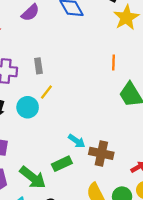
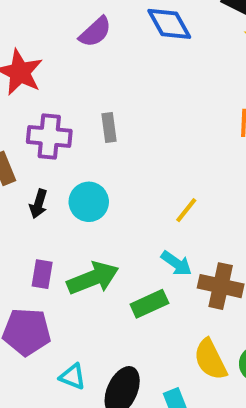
yellow line: (46, 92) -> (186, 210), moved
green arrow: (33, 178) -> (93, 278), moved, turned -60

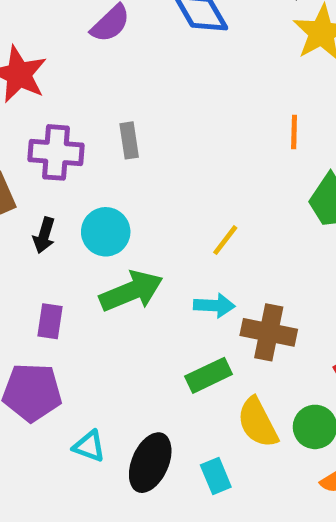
cyan arrow: (176, 263) -> (214, 305), turned -32
green arrow: (93, 278) -> (131, 291), moved
green rectangle: (149, 304) -> (209, 375), moved

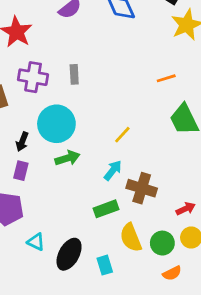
orange line: (294, 132) -> (166, 78), turned 66
cyan circle: (106, 232) -> (56, 124), size x1.4
black arrow: (44, 235) -> (22, 142), moved
green arrow: (131, 291) -> (67, 158), size x0.7
cyan arrow: (214, 305) -> (113, 170), turned -60

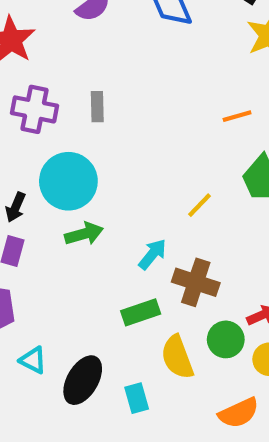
yellow line: (122, 135) -> (200, 205), moved
green circle: (162, 243) -> (226, 339), moved
orange semicircle: (172, 273) -> (239, 413), size x1.4

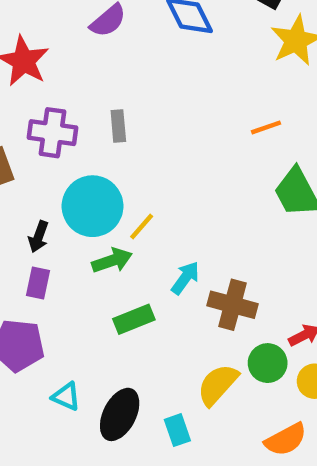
yellow line: (200, 205) -> (142, 226), moved
green rectangle: (141, 312) -> (134, 319), moved
yellow semicircle: (177, 357) -> (218, 385), turned 66

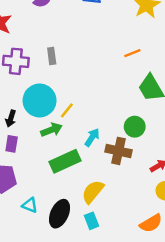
green rectangle: (134, 319) -> (65, 161), size x1.4
green circle: (268, 363) -> (135, 127), moved
yellow semicircle: (218, 385) -> (93, 192), moved

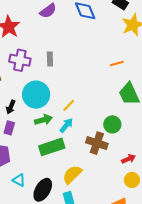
yellow line: (67, 110) -> (69, 105), moved
cyan arrow: (92, 137) -> (66, 125), moved

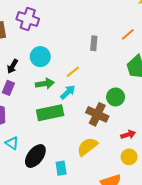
gray rectangle: (50, 59) -> (94, 43), moved
orange line: (117, 64) -> (128, 34), turned -32
cyan circle: (36, 95) -> (40, 57), size x0.7
yellow semicircle: (72, 174) -> (87, 147), moved

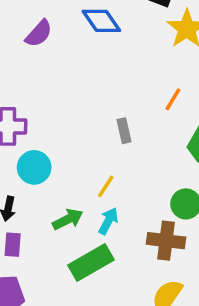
cyan circle: (40, 57) -> (34, 167), moved

